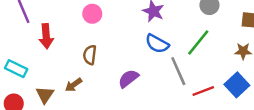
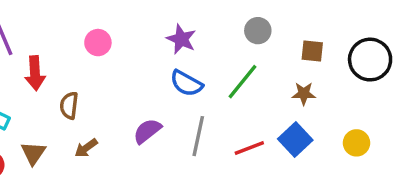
brown semicircle: (90, 55) -> (69, 105), moved
gray line: (178, 71) -> (198, 136), moved, turned 36
brown arrow: (74, 85) -> (86, 148), moved

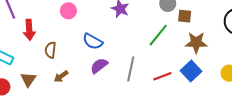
brown square: (312, 51) -> (185, 16), moved
blue semicircle: (186, 83) -> (93, 41), moved
brown star: (304, 94) -> (196, 43), size x1.5

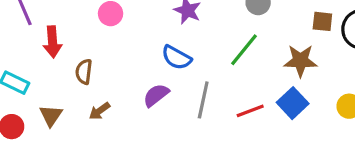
brown square: (185, 16) -> (322, 21), moved
blue semicircle: (93, 41) -> (176, 58), moved

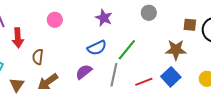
green line: (244, 50) -> (127, 50), moved
blue semicircle: (176, 58) -> (97, 48), turned -54
brown arrow: (100, 111) -> (48, 82), size x1.5

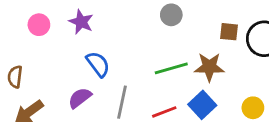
purple star: (104, 18) -> (81, 22), moved
blue semicircle: (97, 48) -> (98, 64), turned -102
green line: (127, 50) -> (171, 68), moved, turned 35

